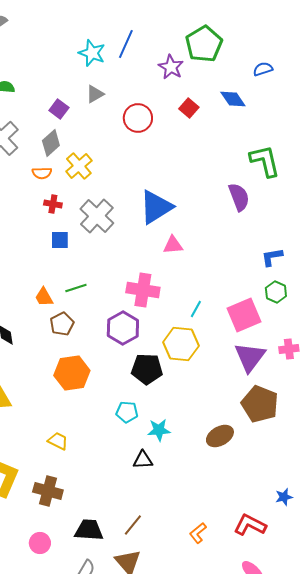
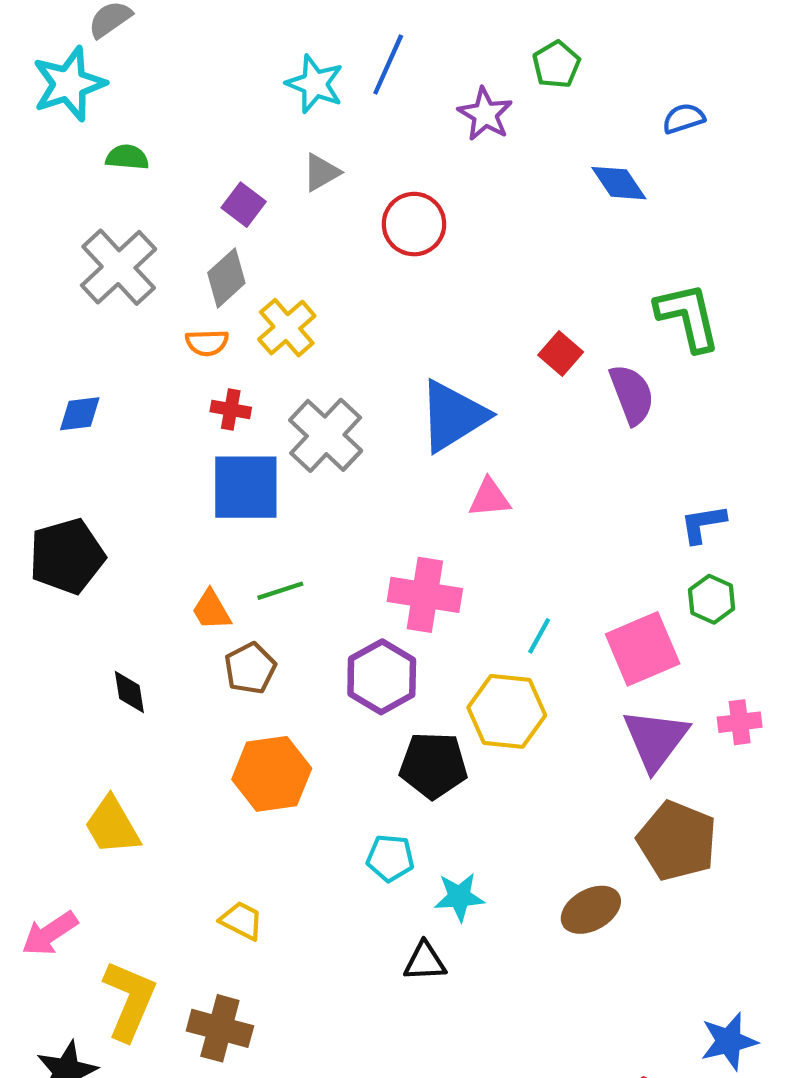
green pentagon: (204, 44) -> (556, 65), size x0.6
red square: (189, 108) -> (561, 353), moved
blue square: (60, 240) -> (246, 487), size x1.8
blue star: (284, 497) -> (729, 1041), size x1.5

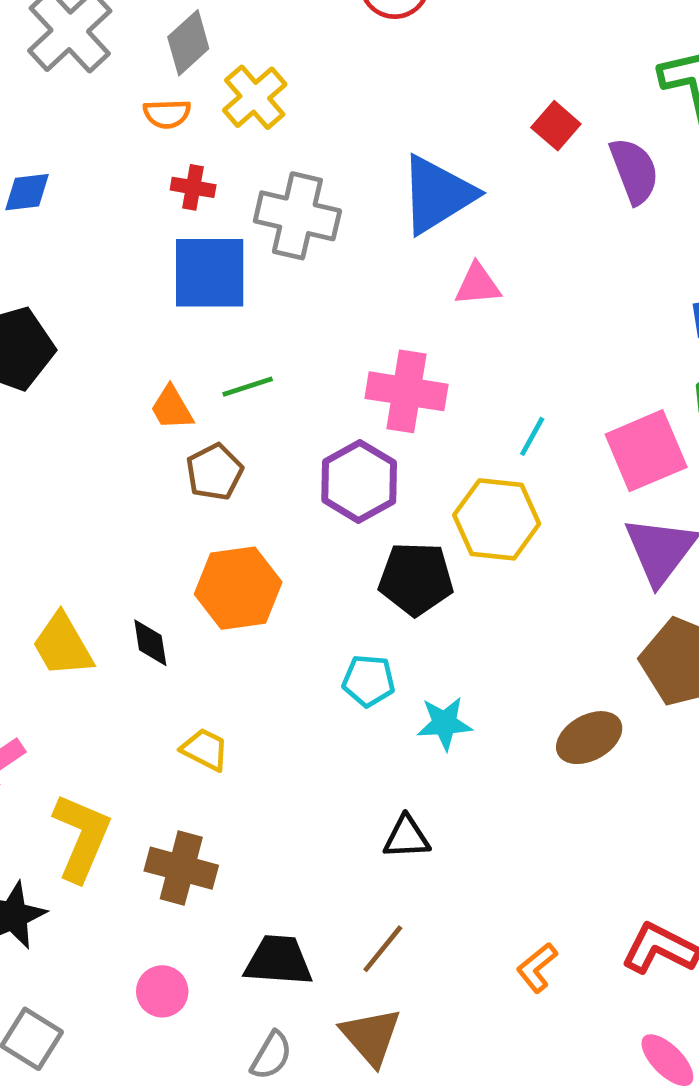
gray cross: (326, 435) -> (297, 216), turned -30
black diamond: (129, 692) -> (150, 643), moved
black triangle: (425, 962) -> (407, 837), moved

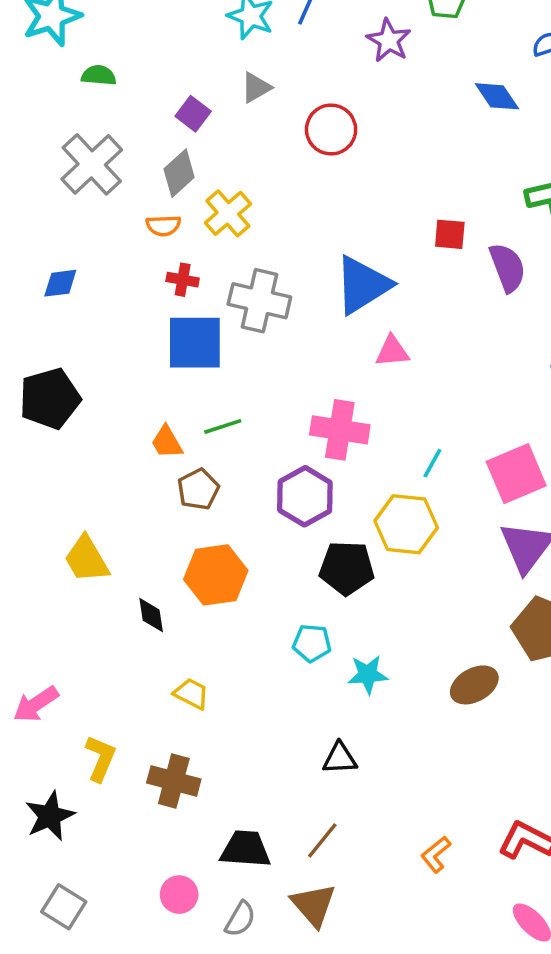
red square: (556, 126) -> (450, 234), turned -36
yellow trapezoid: (63, 645) -> (87, 559), moved
yellow L-shape: (82, 837) -> (100, 758), size x0.7
pink circle: (162, 991) -> (179, 895), moved

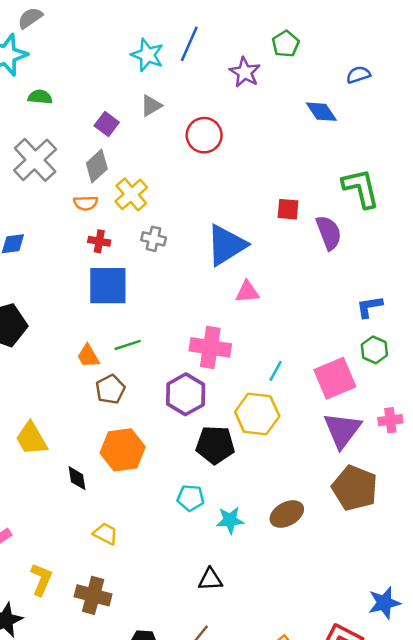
gray cross: (259, 301) -> (154, 239), moved, size x0.6
brown ellipse: (474, 685) -> (287, 514), moved

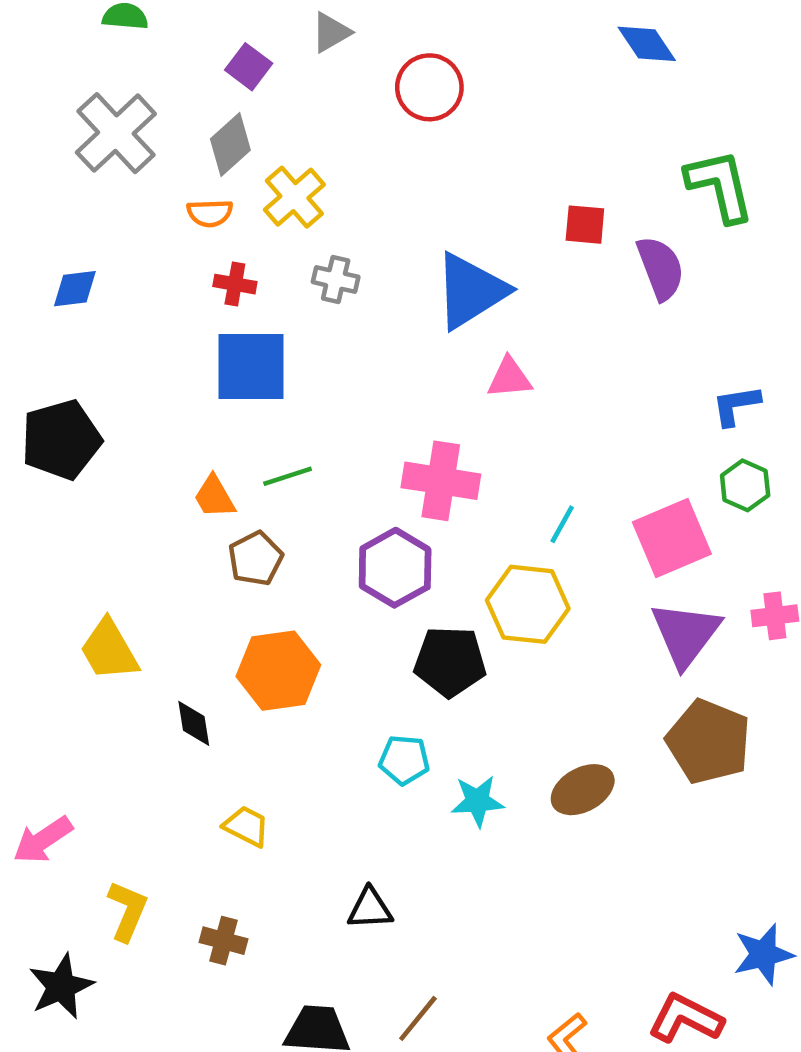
black triangle: (210, 579) -> (370, 909), moved
brown cross: (93, 595) -> (224, 941), size x0.7

